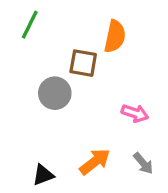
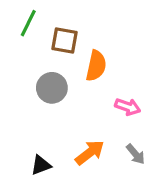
orange semicircle: (115, 36) -> (96, 66), moved
brown square: (83, 63) -> (65, 40), moved

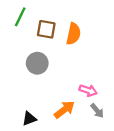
orange semicircle: (96, 66) -> (73, 34), moved
pink arrow: (128, 107) -> (88, 90), moved

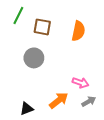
orange semicircle: (73, 34) -> (78, 31), moved
gray arrow: (97, 111) -> (89, 101), turned -80

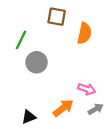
green line: (18, 16) -> (21, 40), moved
brown square: (42, 27) -> (57, 17), moved

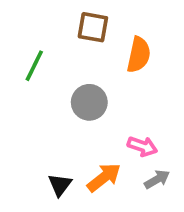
gray circle: (37, 62) -> (89, 102), moved
black triangle: (29, 117) -> (60, 185), moved, turned -32

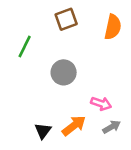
brown square: (93, 27) -> (66, 19), turned -30
orange semicircle: (139, 55) -> (113, 27), moved

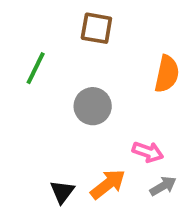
brown square: (66, 19) -> (96, 28), turned 30
orange semicircle: (113, 27) -> (167, 74), moved

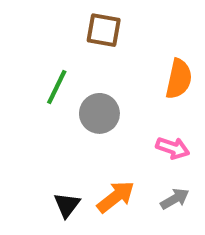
green line: (36, 68) -> (57, 87), moved
pink arrow: (148, 152) -> (173, 148), moved

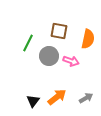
brown square: (104, 30) -> (59, 31), moved
pink arrow: (173, 148) -> (71, 61), moved

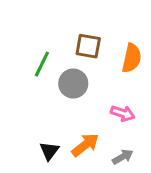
pink arrow: (71, 61) -> (123, 113), moved
gray arrow: (86, 98) -> (123, 157), moved

